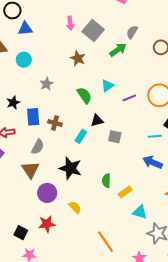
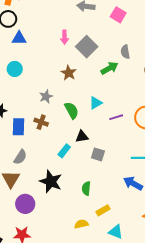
gray semicircle: (132, 32) -> (125, 52), turned -48
gray star: (46, 84) -> (46, 96), moved
brown cross: (55, 123) -> (41, 122), moved
green semicircle: (106, 181) -> (86, 188), moved
yellow semicircle: (75, 207) -> (81, 224), moved, turned -64

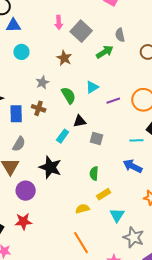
cyan circle: (15, 69) -> (21, 52), moved
green semicircle: (86, 188) -> (94, 173), moved
cyan triangle: (116, 232) -> (117, 215), turned 42

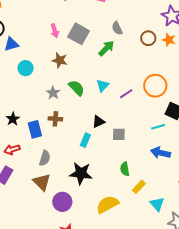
brown star: (64, 58) -> (60, 60), moved
green semicircle: (69, 95) -> (77, 88), moved
yellow semicircle: (82, 209) -> (107, 204), moved, size x1.6

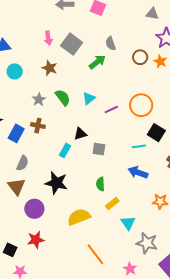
blue rectangle: (35, 129) -> (16, 133), turned 36

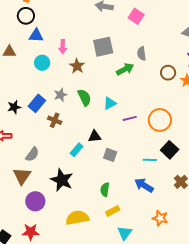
pink arrow: (48, 38) -> (63, 47), moved
gray square: (72, 44) -> (103, 47), turned 30
blue rectangle: (16, 133) -> (37, 103), moved

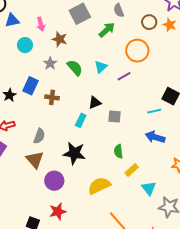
gray star: (60, 95) -> (50, 63), moved
orange circle: (160, 120) -> (137, 51), moved

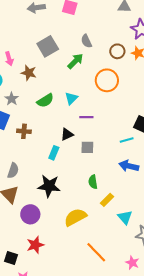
gray star: (50, 63) -> (12, 99), moved
green semicircle: (75, 68) -> (45, 100), turned 102
purple line: (124, 76) -> (86, 117), moved, turned 32

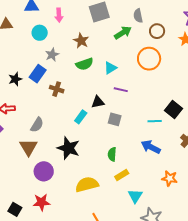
brown circle: (117, 51) -> (157, 31), moved
brown star: (29, 73) -> (81, 41), moved

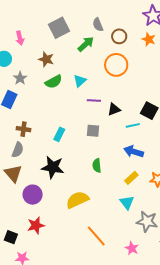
brown cross: (57, 89) -> (24, 129), moved
black triangle: (98, 102) -> (114, 109), moved
yellow rectangle: (122, 175) -> (131, 178), moved

